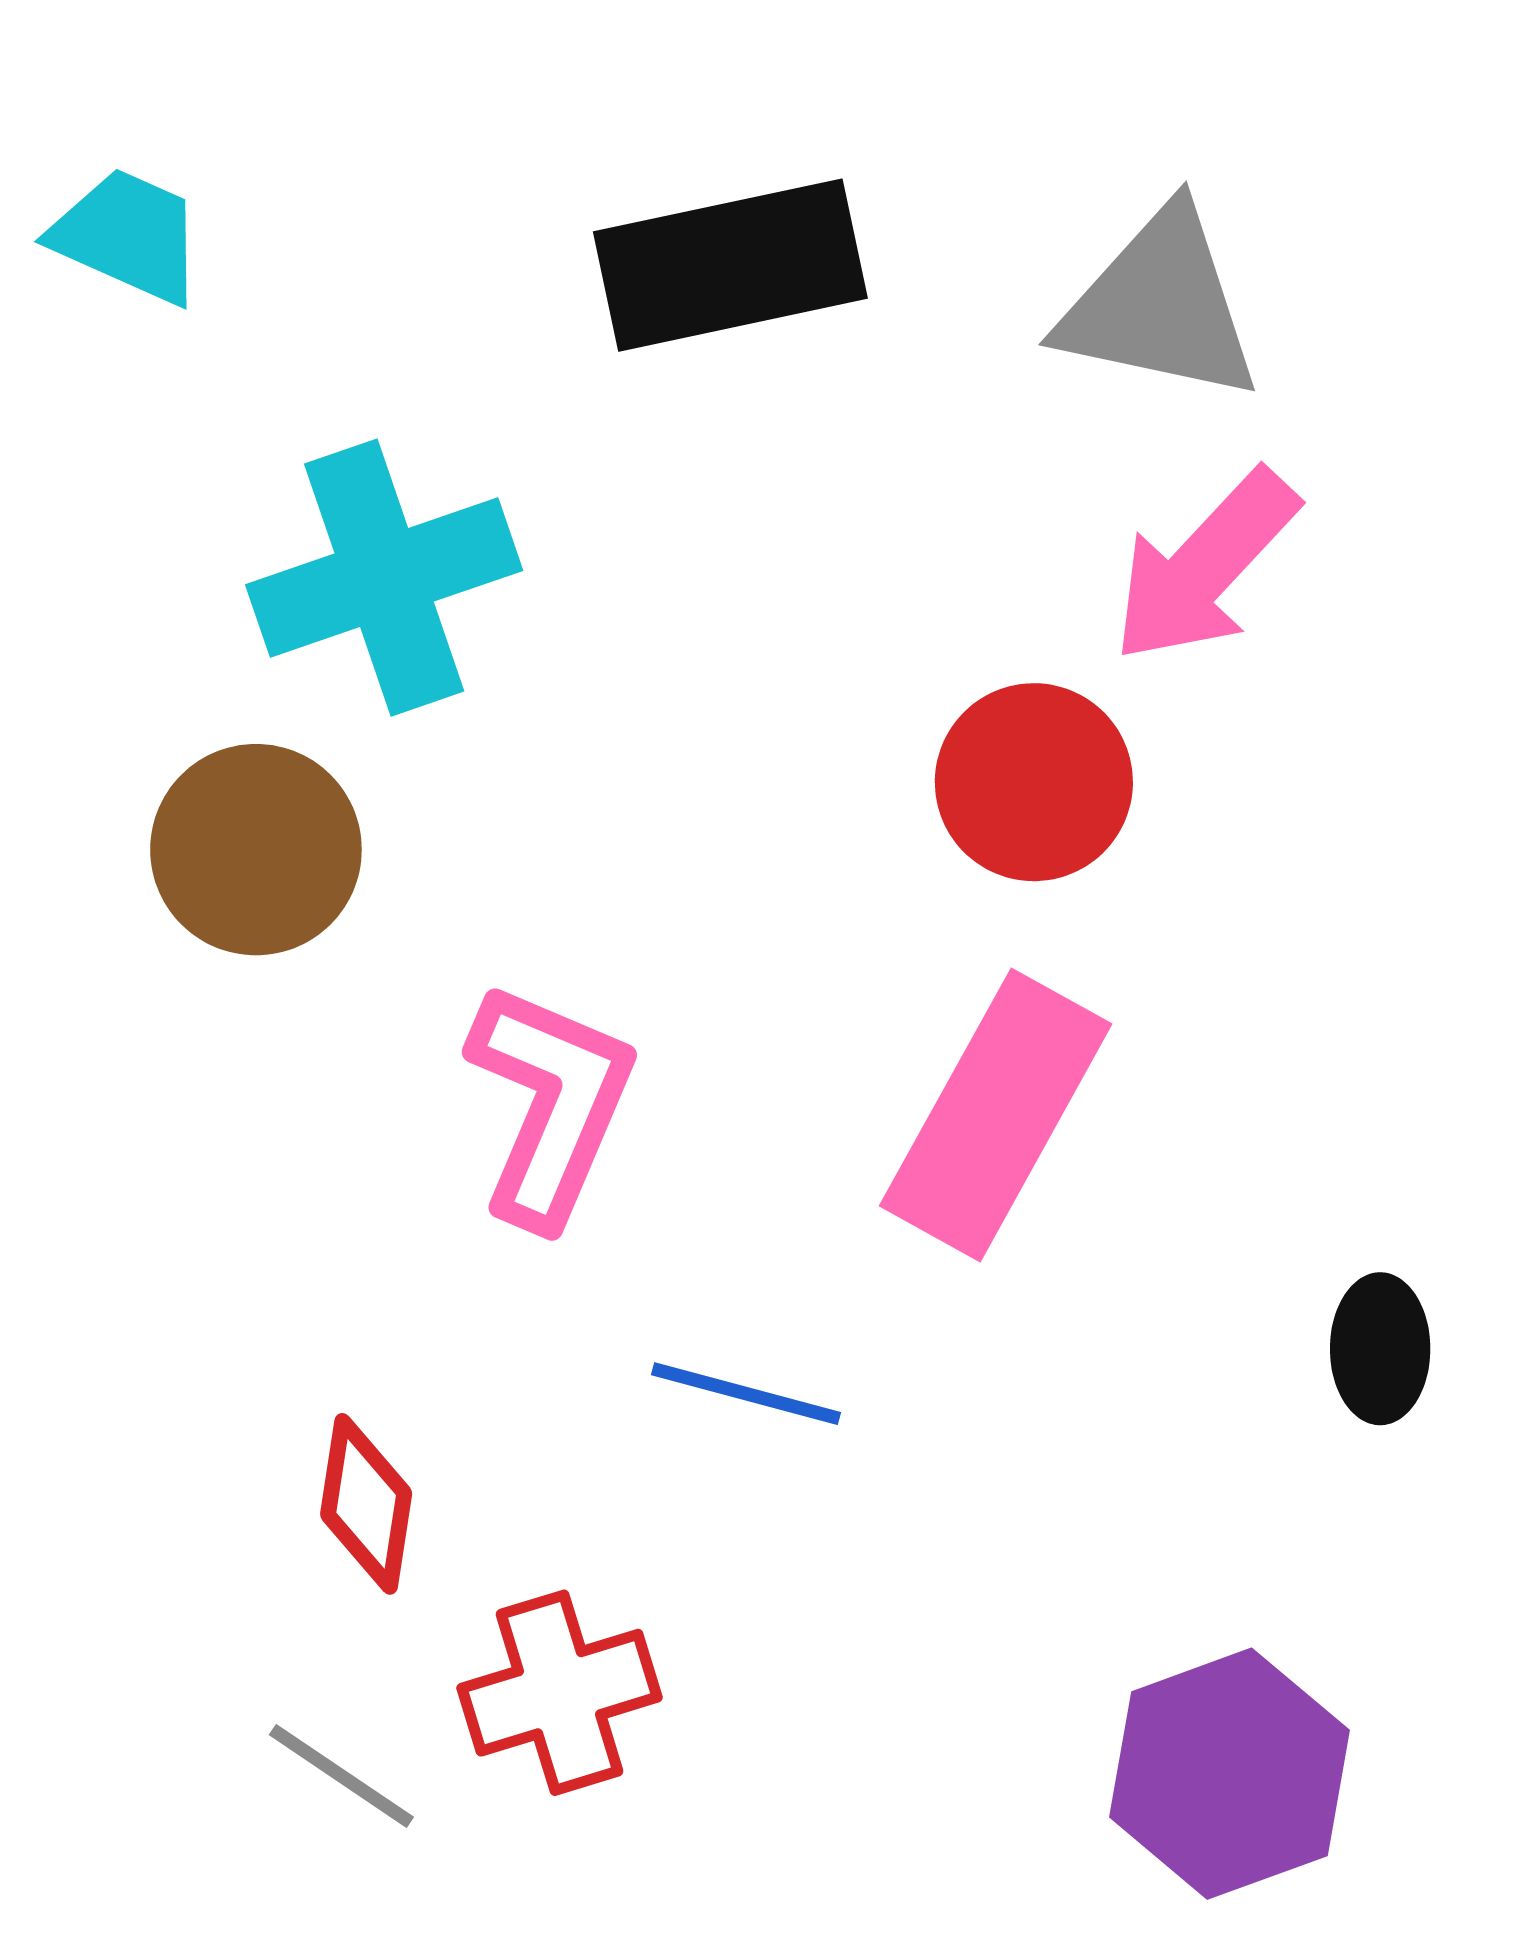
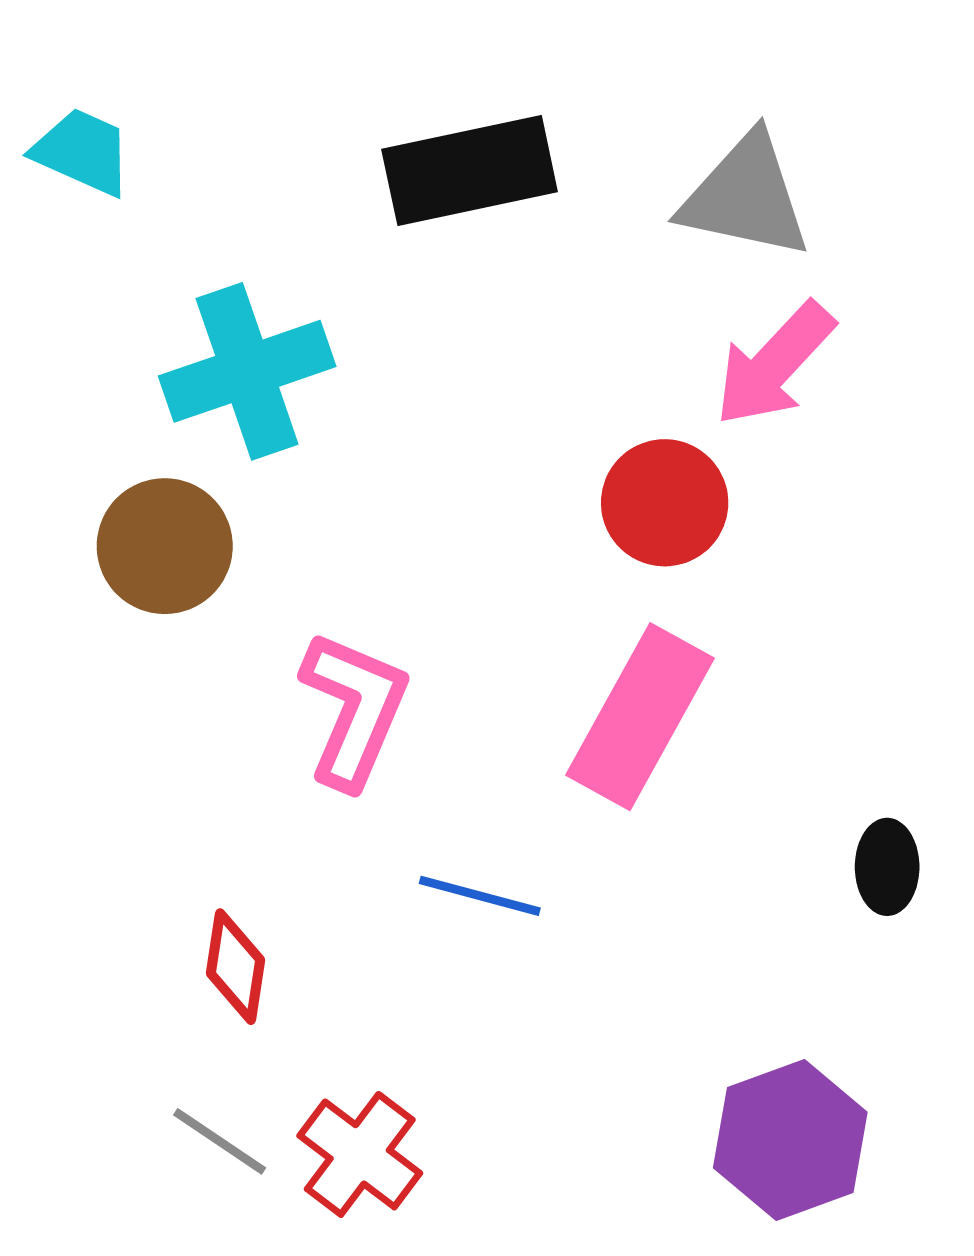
red cross: (559, 1693) -> (360, 1154), moved, turned -36

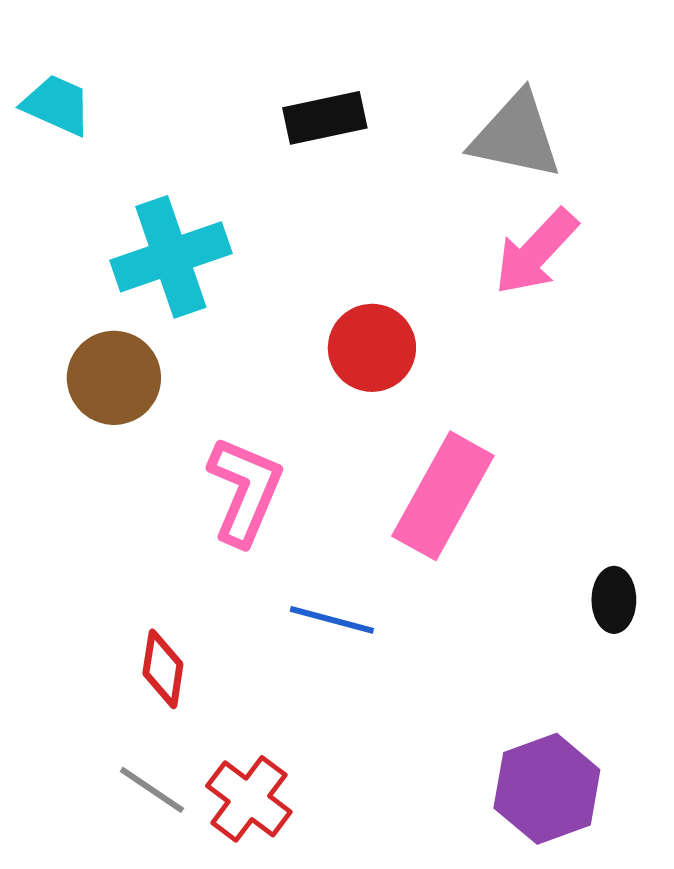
black rectangle: (470, 170) -> (325, 118), size x0.7
red circle: (665, 503) -> (372, 348), moved

